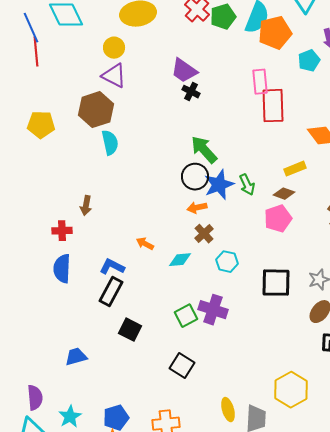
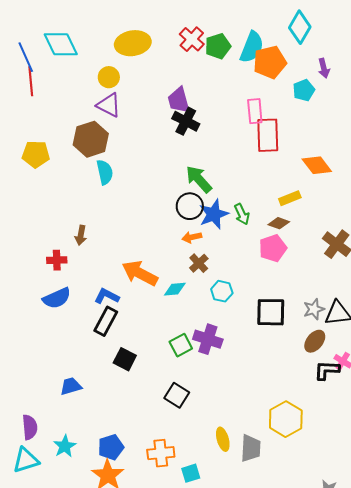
purple trapezoid: (184, 71) -> (179, 100), turned 40
black cross: (191, 92) -> (186, 121), size x1.5
orange arrow: (145, 244) -> (140, 273), size x2.0
blue semicircle: (62, 269) -> (57, 298), turned -116

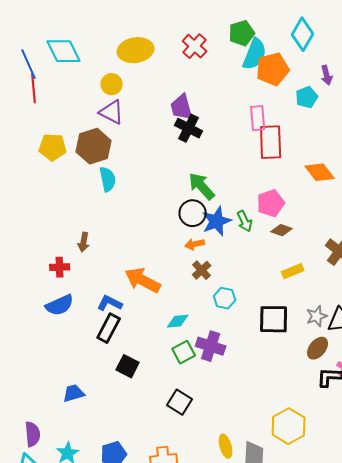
green pentagon: (218, 46) -> (242, 33), moved
yellow pentagon: (36, 154) -> (53, 147), moved
yellow rectangle: (290, 198) -> (293, 271), moved
pink pentagon: (273, 248) -> (271, 203), moved
cyan diamond: (175, 289) -> (178, 321), moved

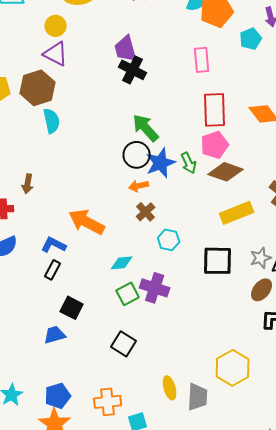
red rectangle: (271, 142) -> (215, 110), moved
brown diamond: (282, 230) -> (226, 172), size x1.6
yellow rectangle: (293, 271) -> (237, 213), size x1.5
black rectangle: (109, 328) -> (53, 270), size x0.7
blue trapezoid: (74, 393) -> (55, 335), moved

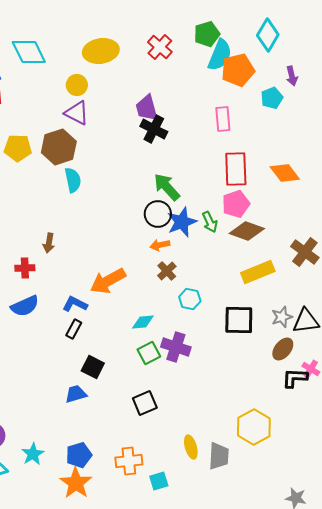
orange arrow: (87, 222) -> (108, 281), turned -57
black square: (124, 344) -> (145, 403), turned 35

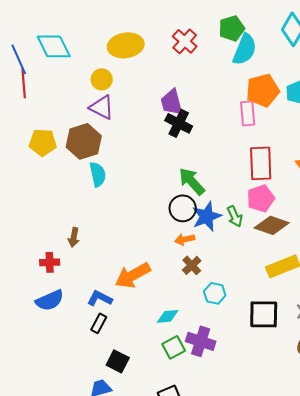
orange pentagon: (238, 70) -> (263, 90), moved

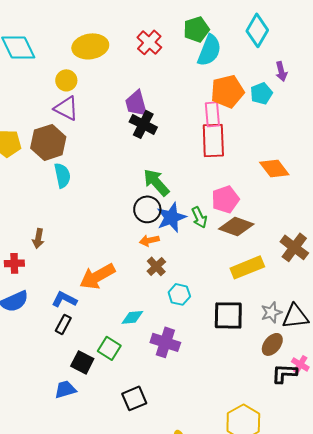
red rectangle: (261, 163) -> (213, 140), moved
green square: (174, 347) -> (109, 348), moved, turned -30

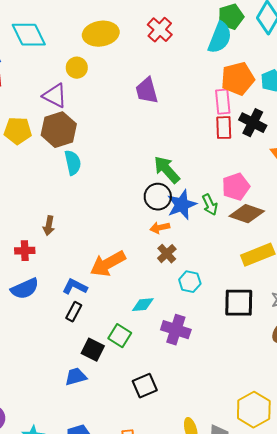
green pentagon: (196, 29) -> (231, 17), moved
purple triangle: (66, 108) -> (55, 96), moved
black cross: (143, 124) -> (253, 123), moved
red rectangle: (213, 140) -> (224, 128), size x0.7

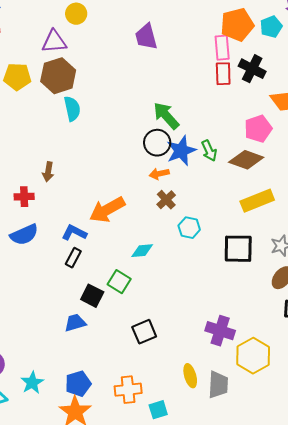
purple triangle: (55, 96) -> (54, 42), turned -32
pink pentagon: (236, 187) -> (258, 129), moved
purple cross: (176, 330) -> (220, 331), moved

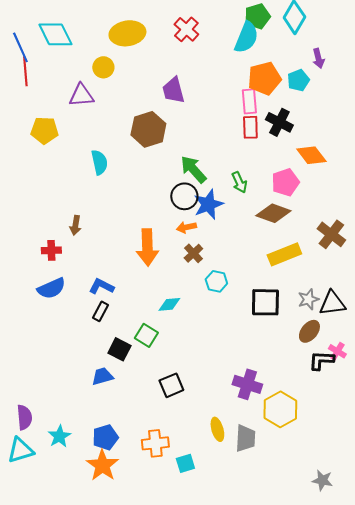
brown hexagon: (58, 76) -> (148, 129), moved
green arrow: (209, 151) -> (239, 182), moved
orange arrow: (107, 210) -> (147, 247), moved, turned -63

